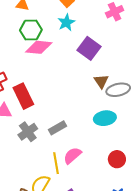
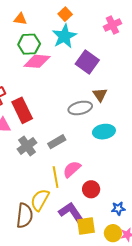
cyan star: (66, 22) -> (64, 36), size x1.4
gray ellipse: (118, 90) -> (80, 108), moved
red circle: (117, 159) -> (91, 189), moved

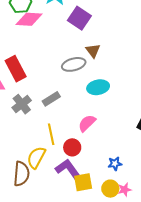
pink semicircle: (72, 169) -> (87, 123), moved
red circle: (91, 189) -> (72, 147), moved

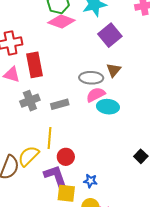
pink semicircle: (87, 123) -> (96, 95), moved
blue star: (115, 164) -> (90, 181), moved

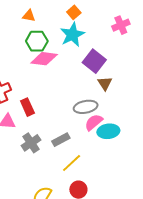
red rectangle: (34, 65) -> (27, 107), size x0.7
brown triangle: (114, 70) -> (105, 83), moved
yellow line: (49, 138) -> (72, 163), moved, turned 55

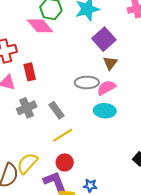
pink diamond: (44, 59) -> (40, 26), moved, turned 32
pink semicircle: (94, 122) -> (106, 88), moved
gray rectangle: (61, 140) -> (56, 110), turned 72

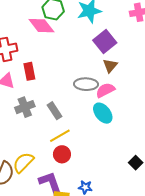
cyan ellipse: (105, 111) -> (103, 113), turned 45
red circle: (65, 162) -> (62, 154), moved

